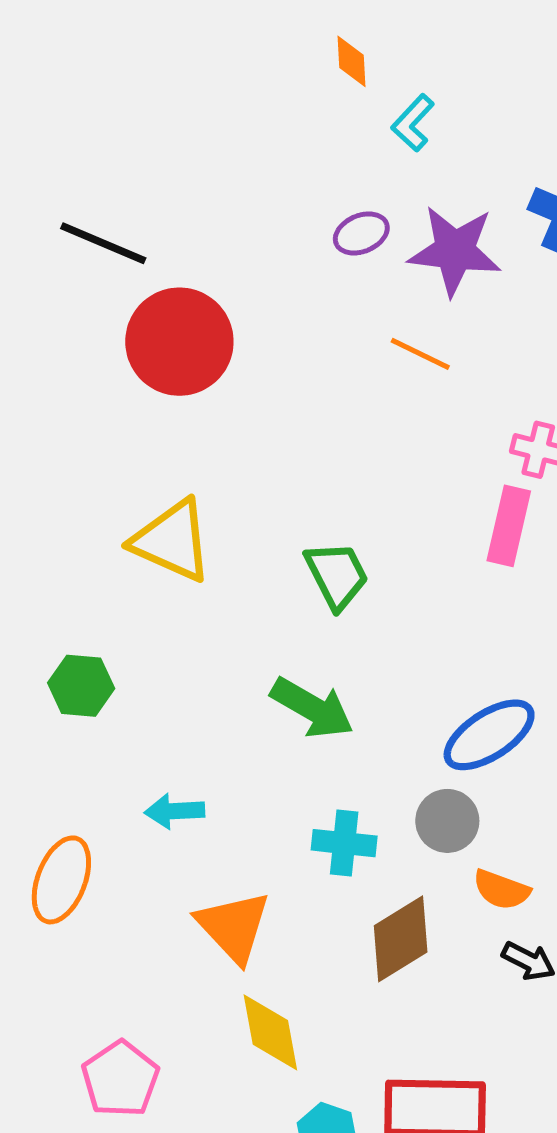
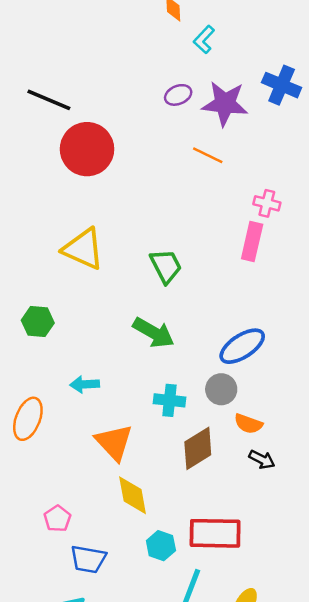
pink pentagon: (120, 1079) -> (57, 519), size x0.7

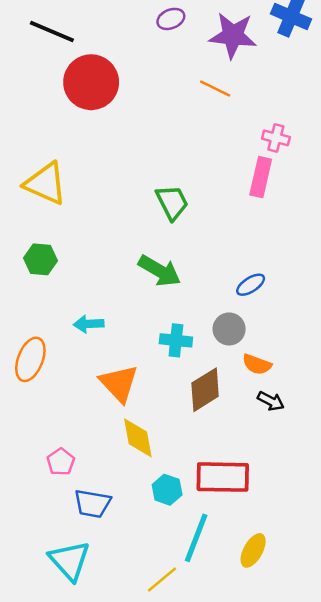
purple ellipse: (178, 95) -> (171, 19), moved
yellow triangle: (83, 249) -> (46, 183), moved
blue ellipse: (242, 346) -> (251, 285), size x0.6

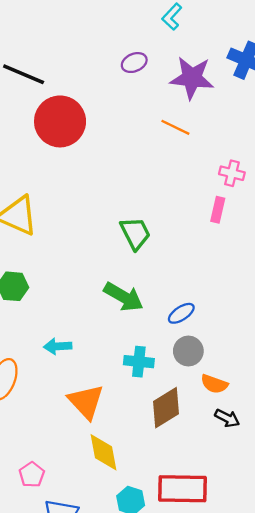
pink rectangle: (261, 177) -> (218, 210), size x0.7
blue ellipse: (251, 285) -> (181, 313), moved

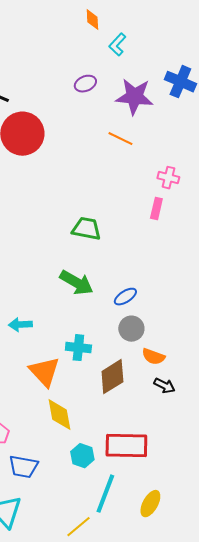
green trapezoid: (135, 233) -> (86, 229), turned -52
cyan cross: (139, 362) -> (78, 348), moved

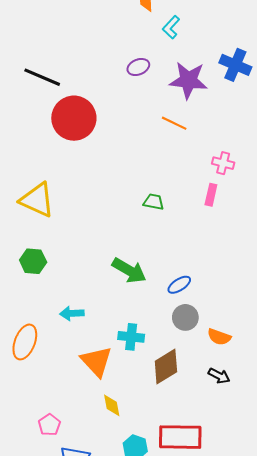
green trapezoid: (86, 229) -> (154, 202), moved, size x0.7
orange semicircle: (153, 357) -> (219, 337), moved
yellow diamond: (59, 415) -> (112, 405), size x0.7

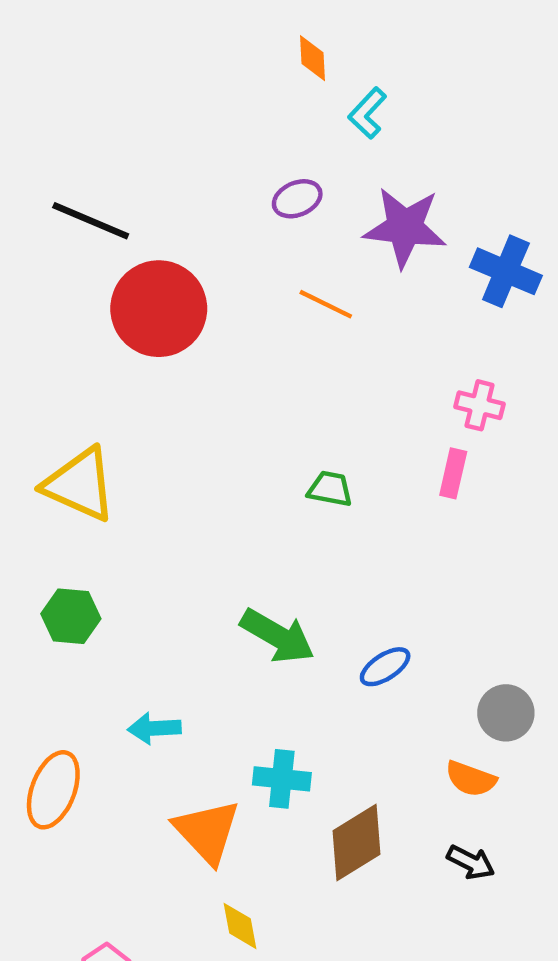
blue cross: (235, 65) -> (506, 271), moved
orange line: (174, 123) -> (326, 304), moved
gray circle: (185, 317) -> (506, 713), moved

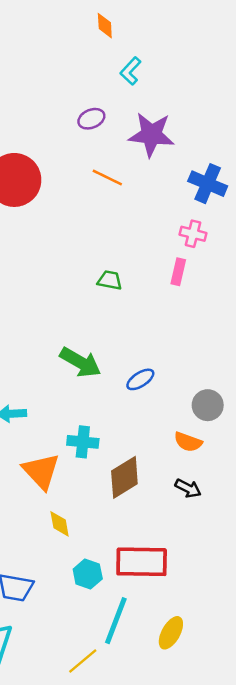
orange diamond: (313, 58) -> (105, 26), moved
blue cross: (506, 271) -> (208, 184), moved

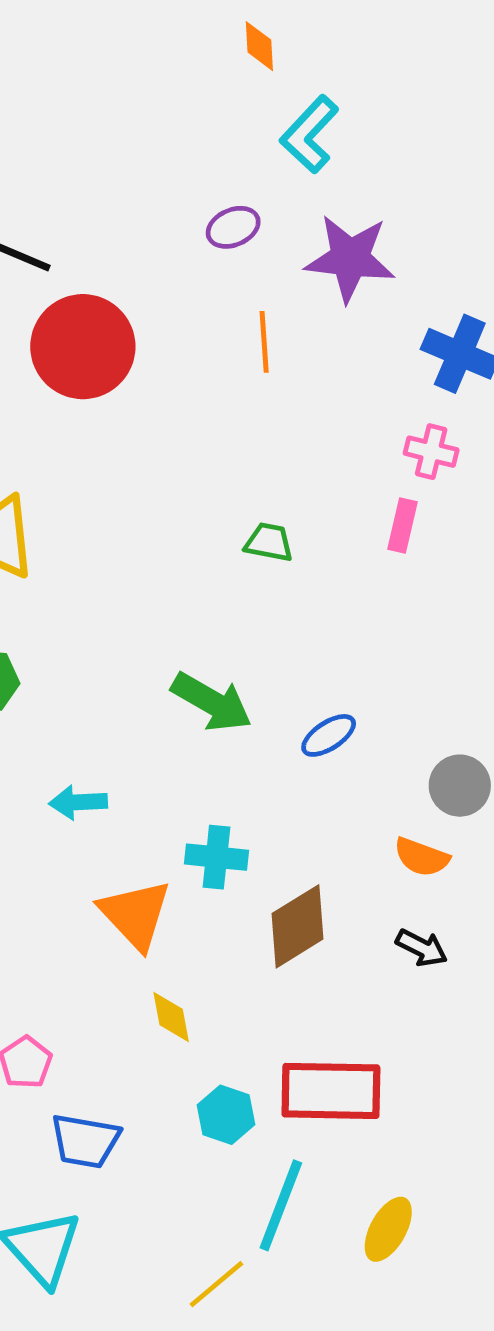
cyan L-shape: (131, 71) -> (309, 134), size x1.4
orange line: (107, 177) -> (264, 342), turned 60

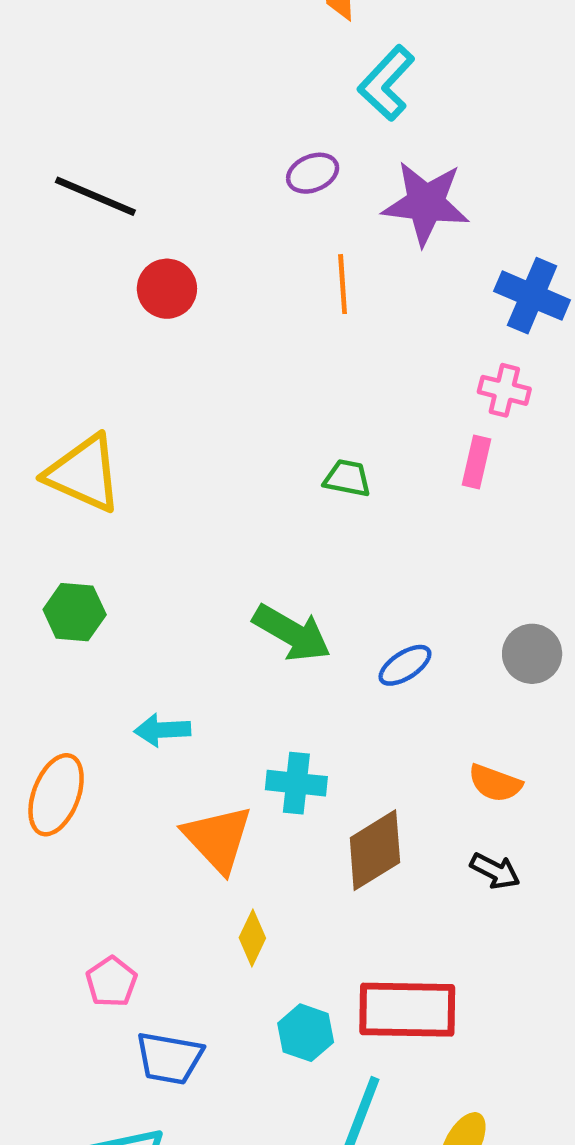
red circle: (83, 347) -> (167, 289), size x0.6
gray circle: (460, 786) -> (532, 654), moved
yellow diamond: (171, 1017) -> (252, 938), turned 36

